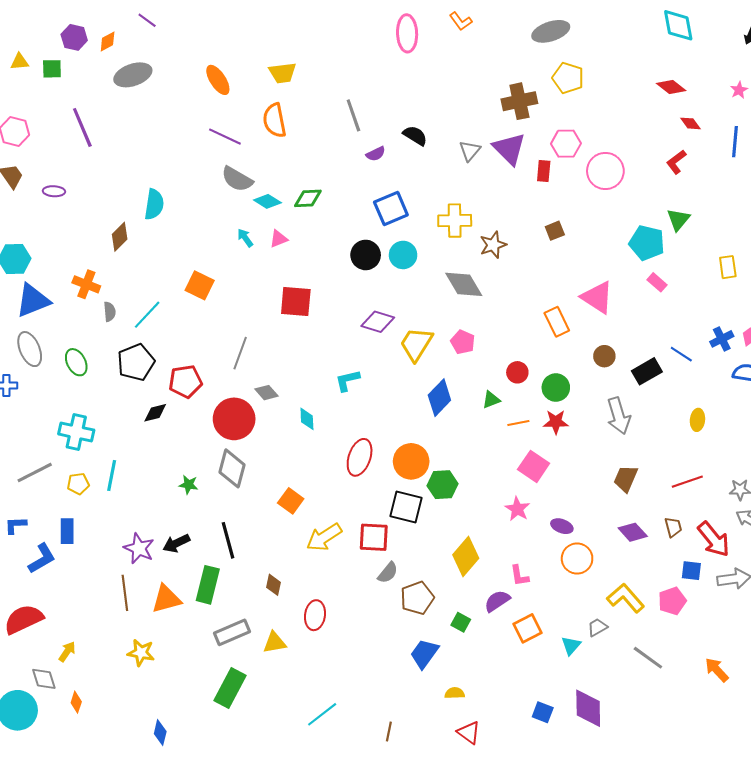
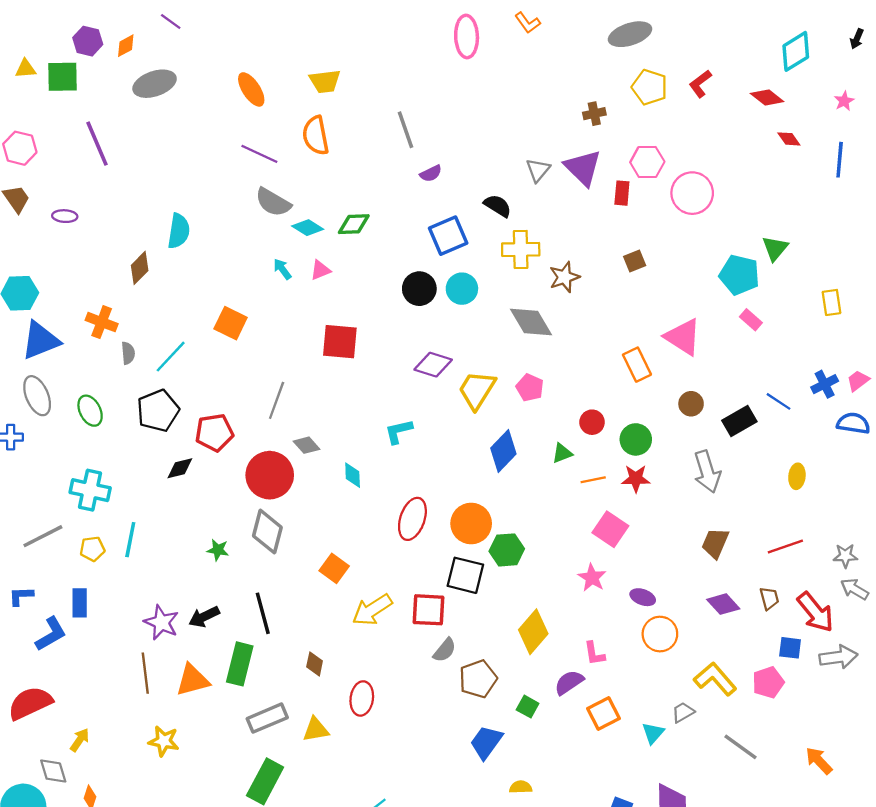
cyan diamond: (678, 25) -> (796, 51), moved, turned 69
green square: (52, 69) -> (62, 77), size x1.4
brown cross: (519, 101) -> (594, 114), size x0.6
black semicircle: (415, 136) -> (498, 206), moved
red L-shape: (676, 162) -> (700, 84), moved

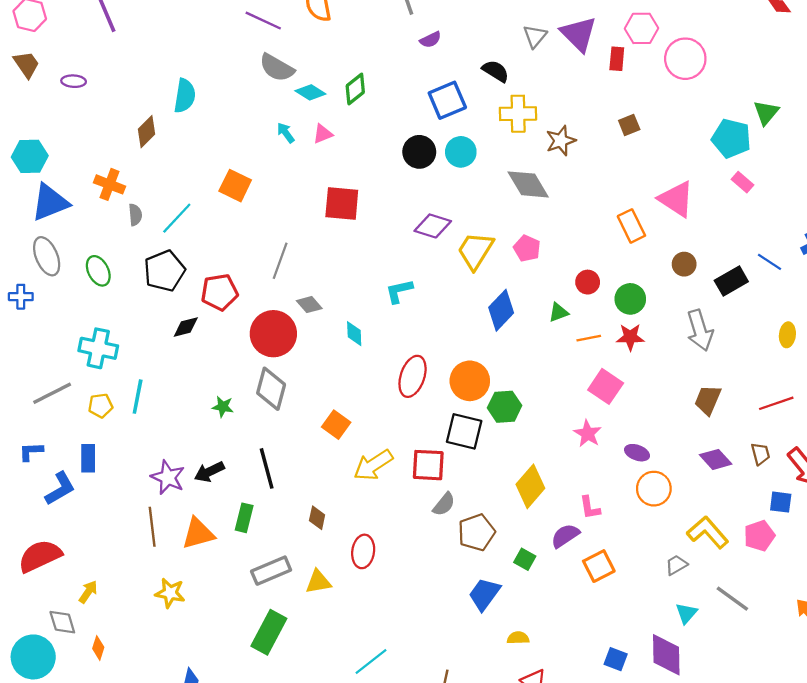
green diamond: (354, 224) -> (355, 89), turned -36
green rectangle: (240, 664) -> (244, 518), size x0.7
cyan triangle: (653, 733) -> (686, 613), moved

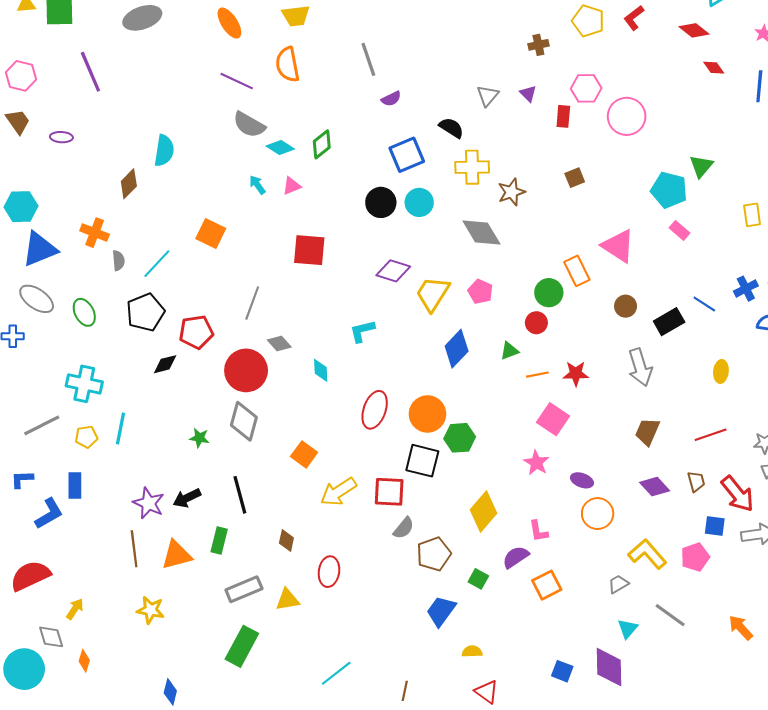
purple triangle: (579, 34) -> (528, 94), size x0.5
gray ellipse: (47, 256) -> (37, 299), turned -32
green circle: (630, 299) -> (549, 293), moved

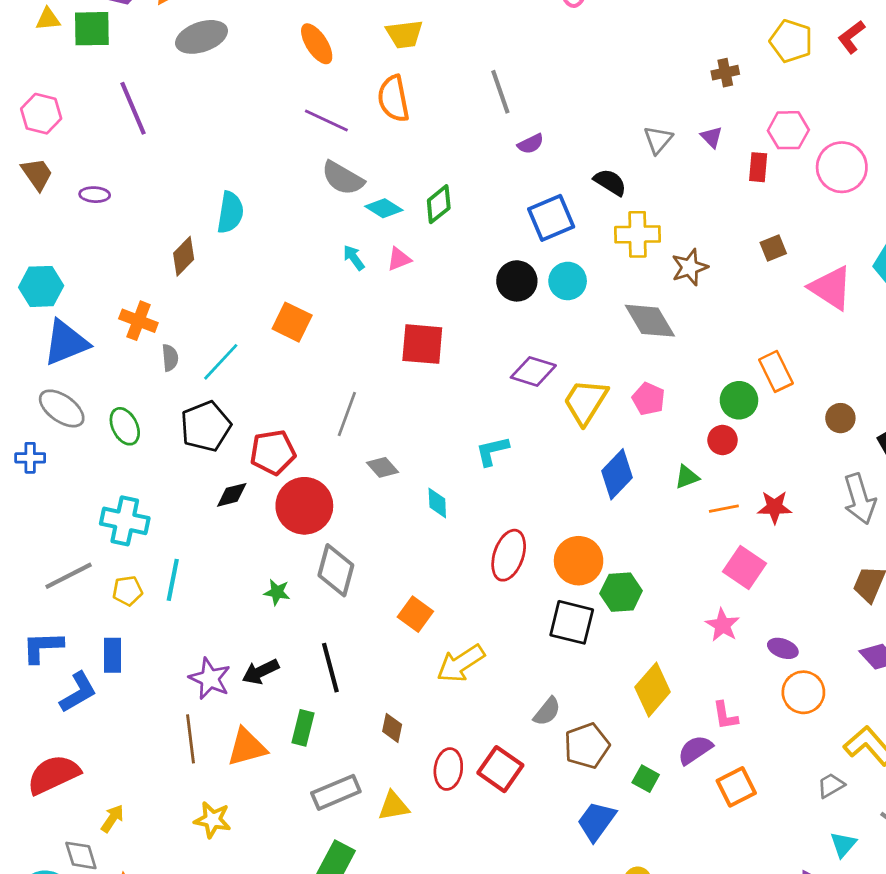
pink triangle: (618, 246) -> (831, 288), moved
red circle: (246, 370) -> (304, 506), moved
blue L-shape: (22, 479) -> (43, 647), size x1.4
red square: (389, 492) -> (500, 769), moved, turned 32

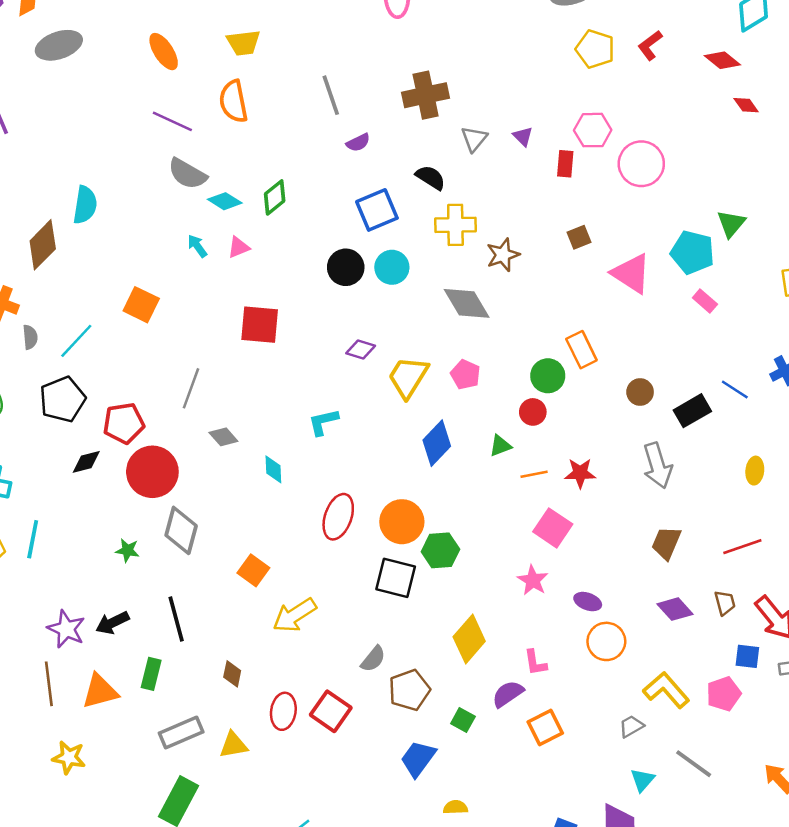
brown cross: (725, 73) -> (426, 95), moved, size x1.8
brown diamond: (184, 256) -> (43, 245), size x1.4
purple diamond: (533, 371) -> (361, 350), size x0.7

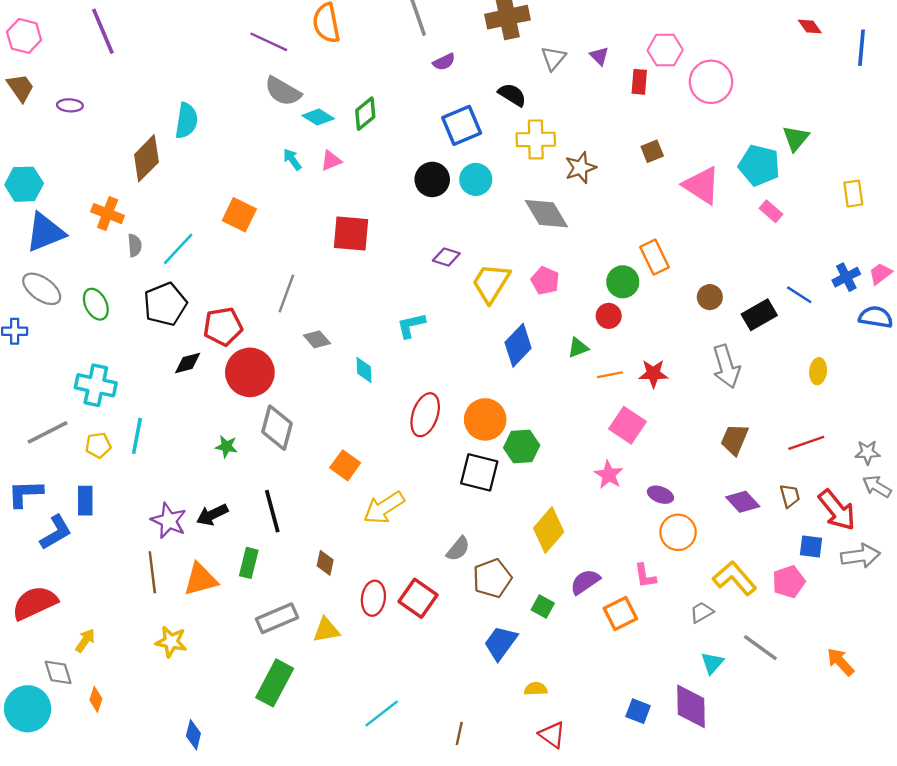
pink L-shape: (535, 663) -> (645, 576), moved

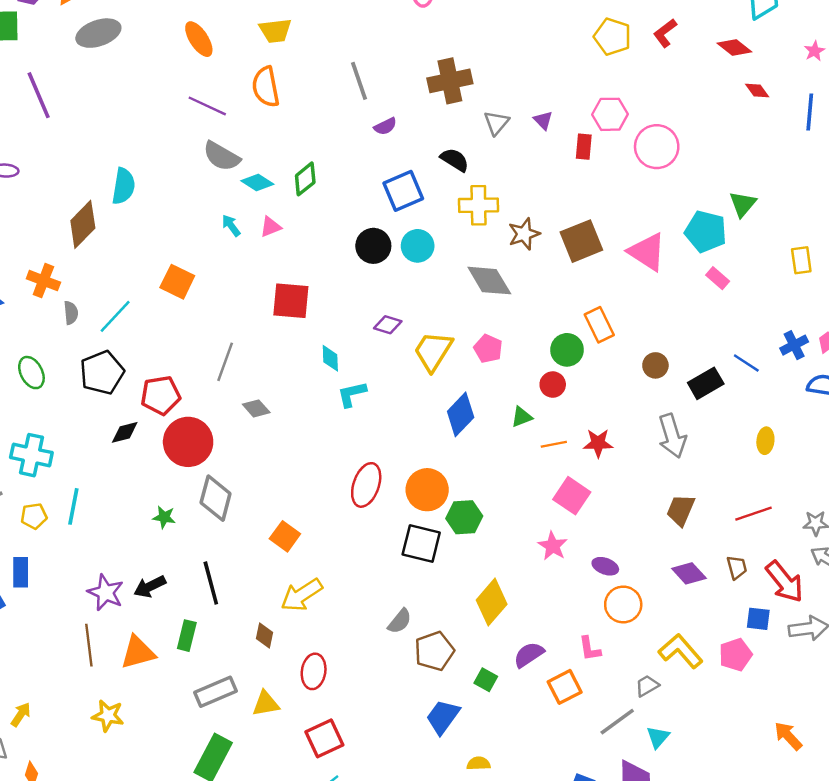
brown square: (652, 151) -> (581, 241), moved, size x1.8
cyan diamond: (364, 370) -> (330, 358), moved
yellow arrow: (384, 508) -> (302, 595), moved
red square: (418, 598) -> (324, 738), moved, turned 30
gray line: (760, 648) -> (617, 722), moved, turned -72

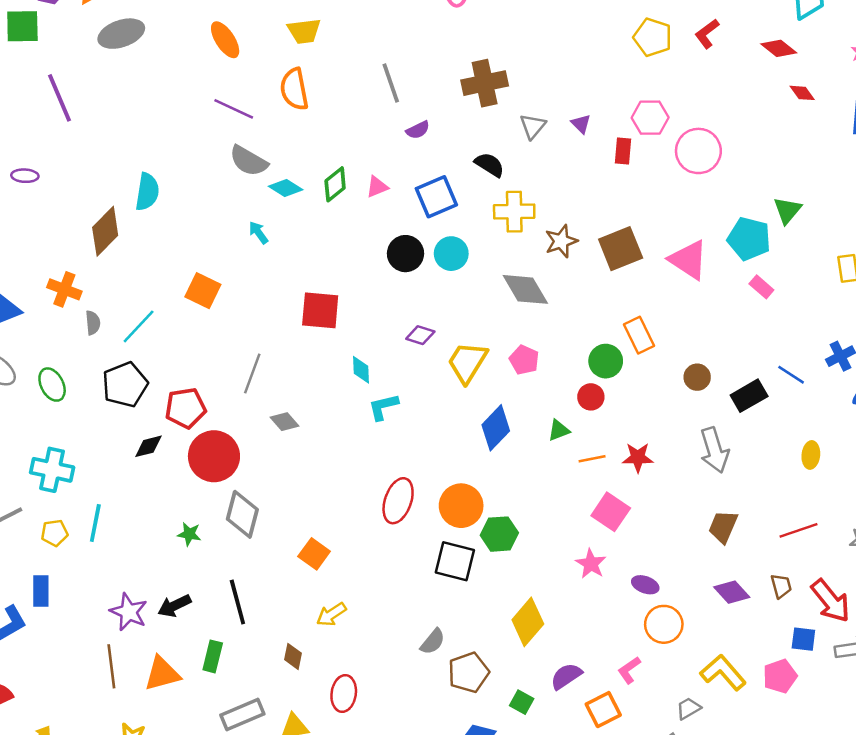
pink triangle: (271, 227) -> (377, 187), moved
yellow arrow: (302, 595) -> (331, 614), size x0.7
pink L-shape: (590, 649) -> (629, 670), turned 64

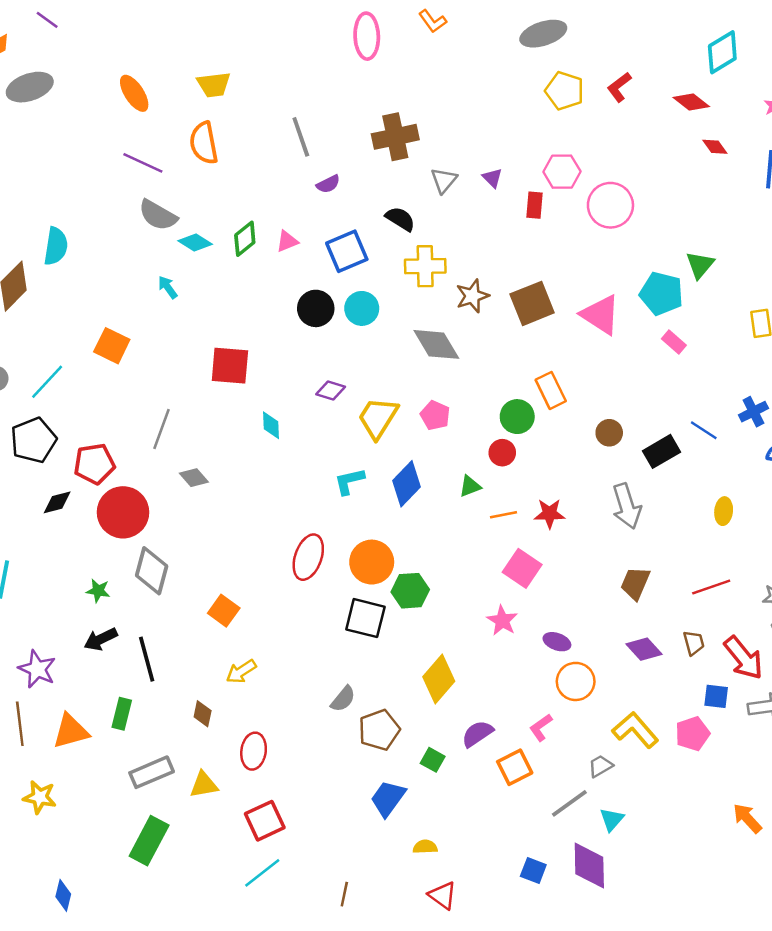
cyan L-shape: (383, 407) -> (349, 481), moved
black arrow: (174, 606) -> (101, 639), moved

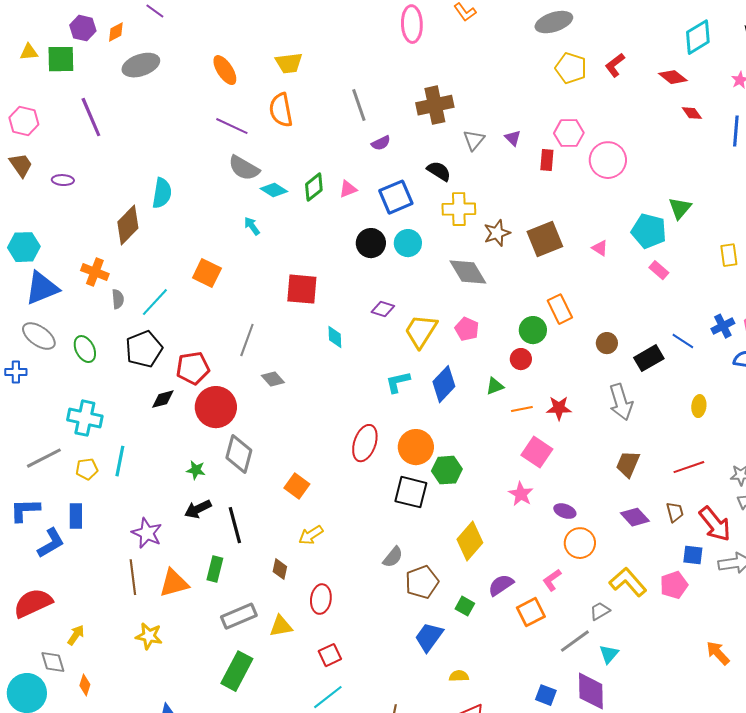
pink triangle: (600, 315) -> (600, 248), size x0.5
red square: (265, 821) -> (330, 655), size x0.7

